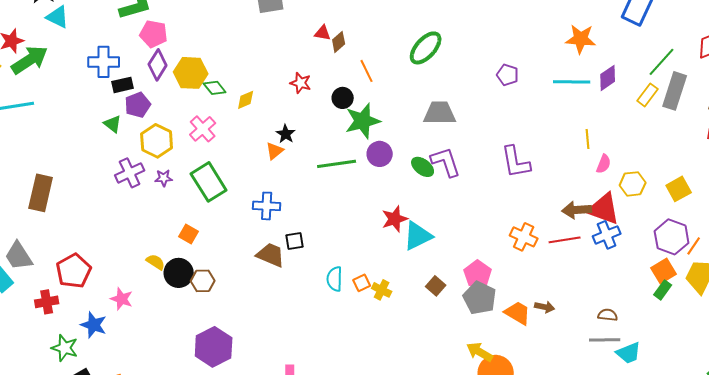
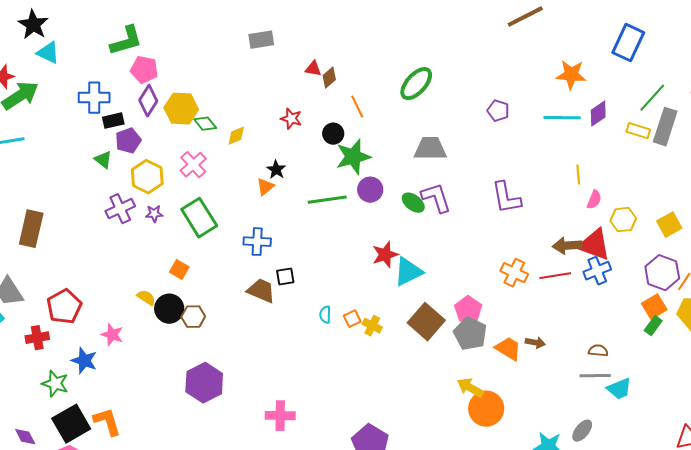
yellow rectangle: (648, 95) -> (638, 131), turned 70
cyan semicircle: (335, 279) -> (325, 315), size x0.7
brown square: (436, 286) -> (426, 322), size x1.8

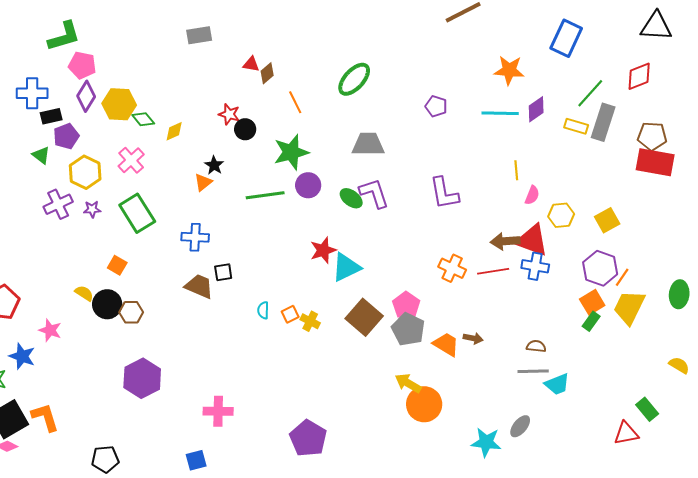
black circle: (333, 134) -> (245, 129), moved
blue cross: (597, 271) -> (535, 266), turned 32

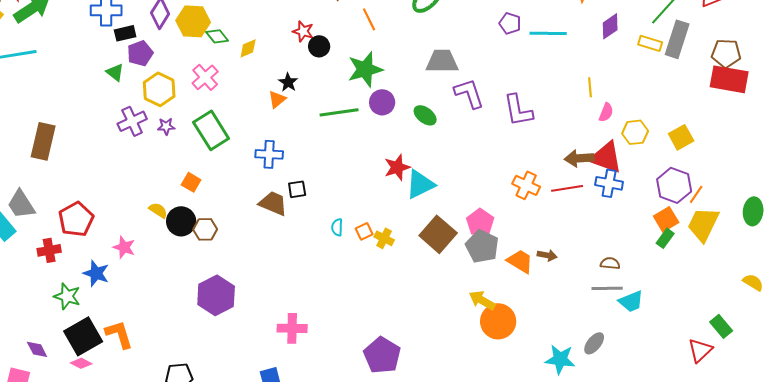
cyan line: (500, 113) -> (548, 33), moved
purple L-shape: (374, 193) -> (469, 93), moved
red triangle: (626, 433) -> (700, 350), turned -32

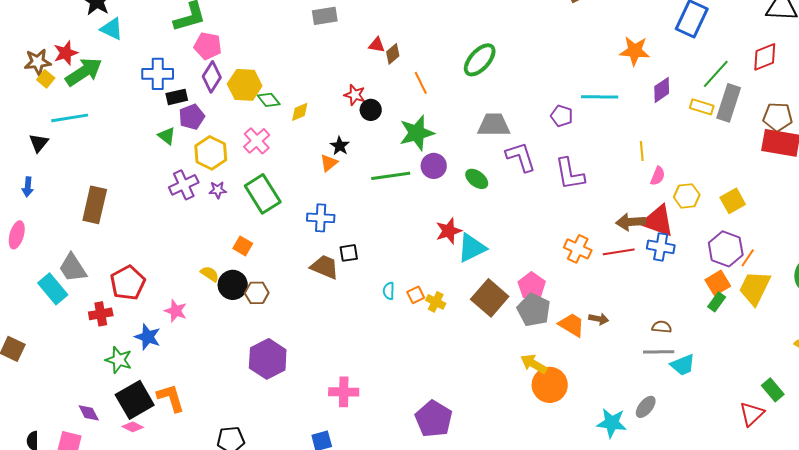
purple pentagon: (510, 23) -> (562, 116), moved

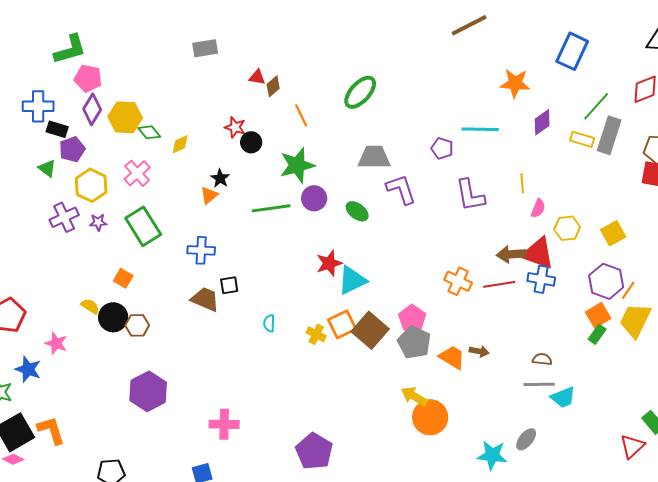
black rectangle: (177, 97) -> (57, 129), turned 30
purple L-shape: (570, 174) -> (470, 195), moved
orange square: (416, 295) -> (342, 324), moved, size x1.6

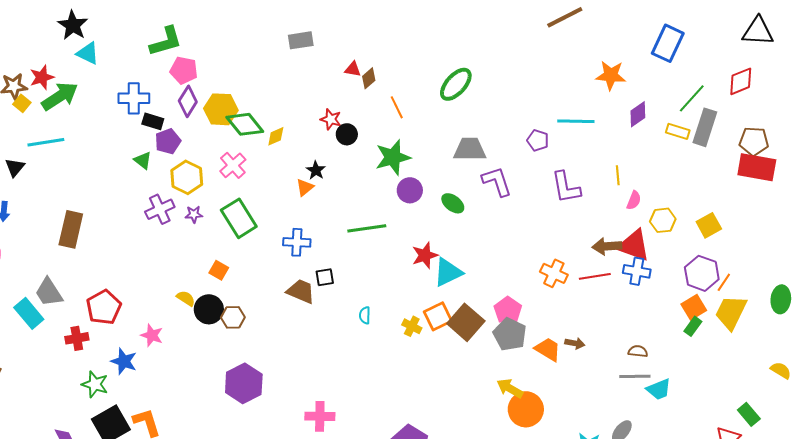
green diamond: (149, 132) -> (245, 124), size x1.6
green line: (271, 208) -> (367, 228), moved

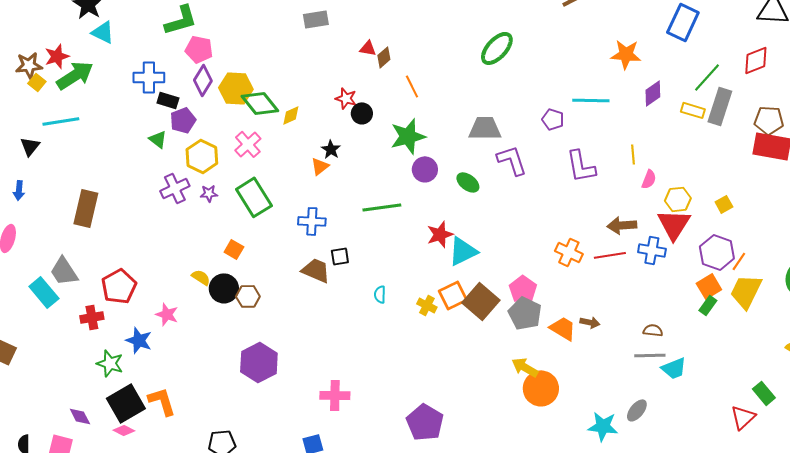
green ellipse: (456, 84) -> (497, 48), moved
yellow square: (709, 225) -> (724, 204), size x0.7
red triangle: (634, 245) -> (674, 224), moved, turned 42

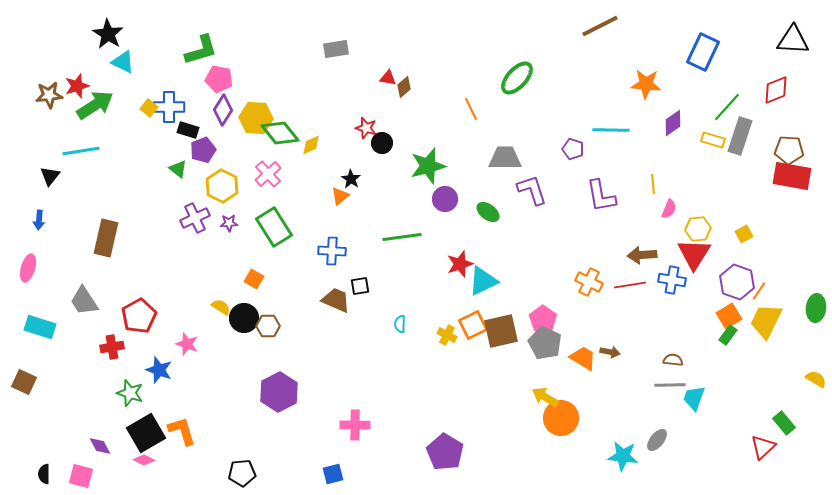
yellow square: (37, 82) -> (149, 108), moved
orange line: (412, 86) -> (471, 109), moved
cyan rectangle: (44, 292) -> (40, 327), moved, turned -32
brown square: (481, 301) -> (501, 331), turned 36
cyan trapezoid: (674, 368) -> (694, 398), turned 132

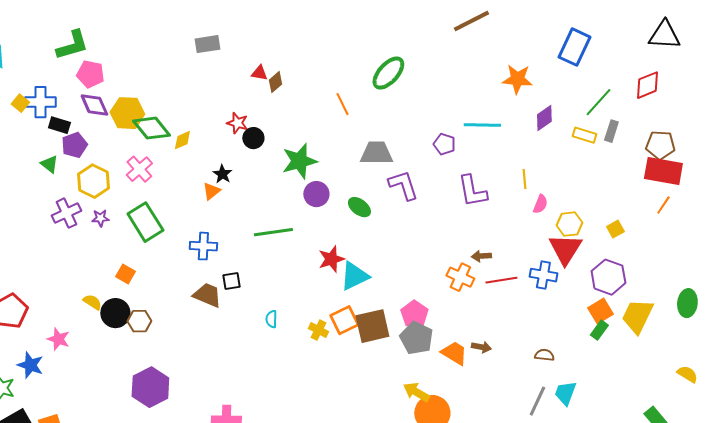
purple diamond: (223, 110) -> (94, 105), turned -56
gray rectangle: (740, 136) -> (611, 131), size x0.6
brown arrow: (642, 255) -> (481, 256), moved, size x0.7
orange line: (759, 291) -> (663, 205), moved
gray line: (670, 385) -> (537, 401), moved, turned -64

